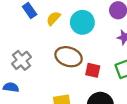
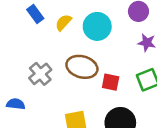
gray cross: (21, 60) -> (40, 74), moved

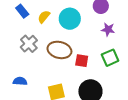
gray cross: (40, 74) -> (29, 44), moved
blue semicircle: (16, 104) -> (20, 81), moved

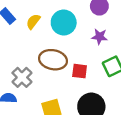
purple star: (108, 29) -> (100, 37), moved
gray cross: (29, 44) -> (22, 77), moved

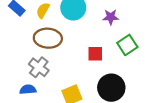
brown ellipse: (53, 60) -> (48, 38), moved

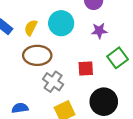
gray cross: (39, 67) -> (53, 82), moved

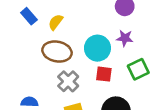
cyan circle: (61, 23) -> (97, 48), moved

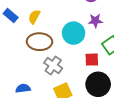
red square: (104, 74) -> (92, 60), moved

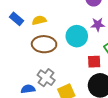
yellow semicircle: (34, 17) -> (39, 20), turned 48
gray cross: (53, 65) -> (46, 78), moved

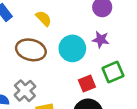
yellow semicircle: (39, 20) -> (44, 18), moved, turned 48
red square: (94, 62) -> (87, 83), turned -32

